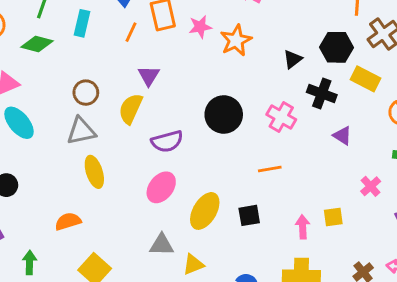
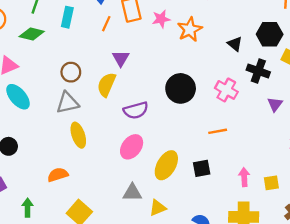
black triangle: (293, 59) -> (235, 44), turned -42
purple triangle: (342, 136) -> (275, 104), turned 35
yellow square: (333, 217) -> (271, 183), moved

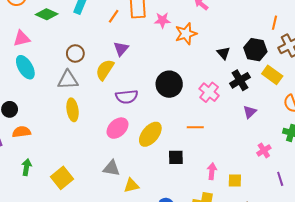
black cross: (258, 71) -> (240, 80), turned 30
yellow ellipse: (166, 165) -> (150, 134), moved
orange semicircle: (58, 175) -> (21, 132), moved
green arrow: (28, 208) -> (27, 167), moved

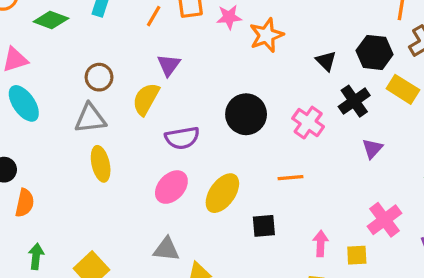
orange semicircle: (21, 132) -> (25, 203), turned 114
pink cross: (264, 150) -> (384, 220), moved, size x1.5

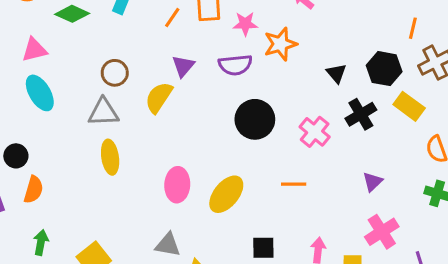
purple semicircle: (182, 138) -> (235, 65), moved
purple triangle: (372, 149) -> (373, 182), moved
pink ellipse: (171, 187) -> (177, 185), turned -44
black square: (264, 226) -> (263, 248), moved

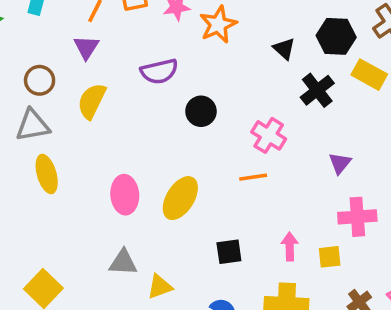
purple semicircle: (235, 65) -> (159, 71), moved
purple triangle: (183, 66) -> (86, 47), moved
black circle: (255, 119) -> (201, 111), size x0.7
pink cross: (315, 132) -> (269, 135), moved
pink cross: (382, 232) -> (357, 217), turned 36

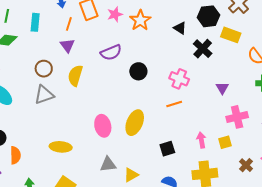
yellow ellipse: (47, 174) -> (61, 147), moved, turned -60

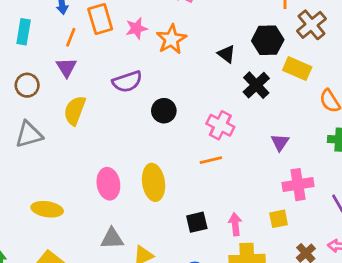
brown circle: (44, 69) -> (27, 85), moved
yellow ellipse: (135, 123) -> (154, 182), turned -35
pink arrow: (201, 140) -> (235, 224), moved

